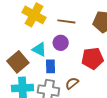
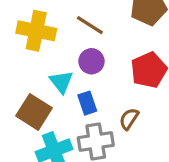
brown line: (66, 21) -> (90, 25), turned 42
cyan triangle: (39, 49) -> (61, 82), turned 42

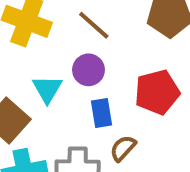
blue rectangle: (87, 103) -> (102, 113), moved

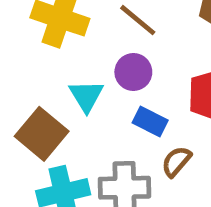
blue rectangle: (102, 113) -> (150, 121), turned -52

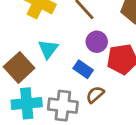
purple circle: (133, 72) -> (97, 42), moved

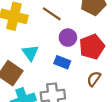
brown semicircle: (95, 95) -> (94, 79), moved

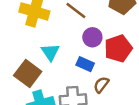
brown semicircle: (94, 79) -> (101, 85), moved

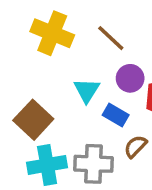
cyan triangle: (50, 52) -> (87, 90), moved

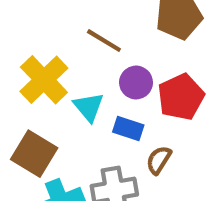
yellow cross: (52, 33) -> (44, 80), moved, turned 36

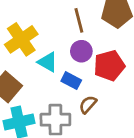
brown line: (104, 41) -> (79, 20), moved, turned 35
cyan triangle: (89, 107) -> (48, 62), turned -30

